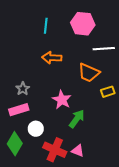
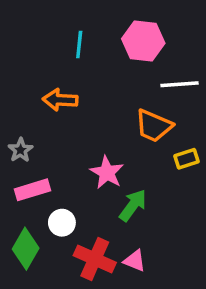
orange arrow: (52, 58) -> (60, 100), moved
gray star: (23, 89) -> (20, 150), moved

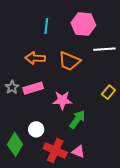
orange trapezoid: (154, 126) -> (69, 61), moved
yellow rectangle: (186, 159) -> (108, 92), turned -32
pink star: (107, 173) -> (62, 100), turned -30
pink rectangle: (33, 190) -> (33, 88), moved

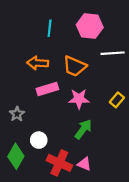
gray star: (12, 87) -> (17, 114), moved
pink rectangle: (33, 88) -> (47, 89), moved
pink star: (62, 100) -> (79, 99), moved

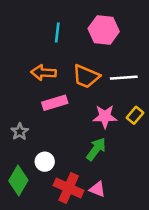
white line: (113, 53) -> (124, 78), moved
pink star: (79, 99) -> (105, 117), moved

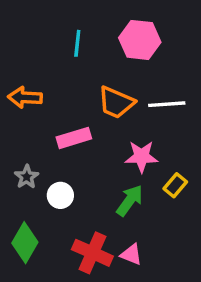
orange arrow: (43, 73) -> (25, 97), moved
yellow rectangle: (135, 115) -> (175, 185), moved
white circle: (45, 162) -> (60, 195), moved

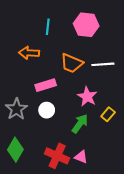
orange arrow: (25, 97) -> (29, 53), moved
pink star: (141, 157) -> (87, 97), turned 30
gray star: (27, 177) -> (16, 109), size x1.5
white circle: (60, 195) -> (47, 110), moved

